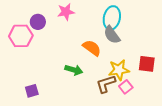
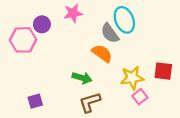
cyan ellipse: (112, 18) -> (124, 20), turned -35
gray semicircle: (112, 35) -> (110, 33), moved
brown L-shape: (106, 84) -> (90, 102), moved

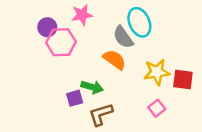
pink hexagon: (23, 40) -> (61, 42), moved
yellow star: (132, 78) -> (157, 72), moved
purple square: (35, 101) -> (75, 98), moved

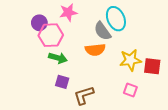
orange semicircle: (114, 60) -> (95, 50), turned 138
green arrow: (92, 87) -> (58, 58), moved
purple square: (75, 98) -> (62, 82), turned 32
pink square: (157, 108) -> (130, 90), turned -32

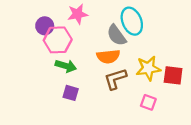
brown L-shape: (84, 95) -> (115, 79), moved

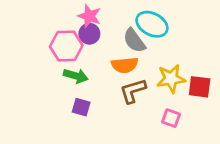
pink star: (78, 14) -> (89, 16), turned 30
cyan ellipse: (132, 21) -> (152, 24), turned -40
purple circle: (45, 26) -> (89, 34), moved

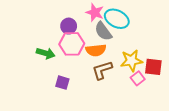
pink star: (89, 16) -> (95, 12), moved
pink hexagon: (66, 46) -> (72, 44), moved
green arrow: (76, 76) -> (46, 53), moved
pink square: (171, 118) -> (138, 78), moved, turned 32

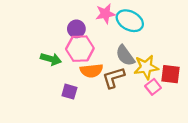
pink star: (95, 12) -> (105, 14), turned -30
gray semicircle: (103, 31) -> (125, 56), moved
orange semicircle: (96, 50) -> (91, 71), moved

